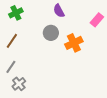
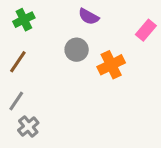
purple semicircle: (59, 11) -> (89, 17), turned -32

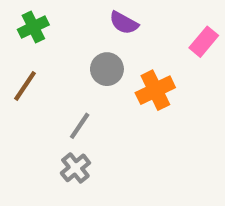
gray line: (16, 101) -> (80, 126), moved
gray cross: (28, 127) -> (75, 168), moved

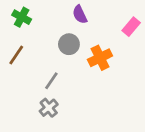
purple semicircle: (124, 23) -> (80, 14), turned 36
green cross: (33, 27) -> (22, 17), turned -36

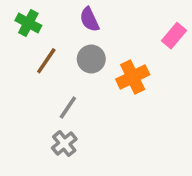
purple semicircle: (80, 14) -> (89, 19), moved
brown line: (16, 55) -> (46, 61), moved

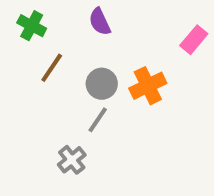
gray circle: (91, 59) -> (102, 84), moved
gray line: (68, 108) -> (98, 120), moved

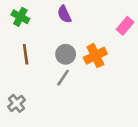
brown line: (52, 68) -> (26, 54), moved, turned -42
gray cross: (72, 160) -> (16, 103), moved

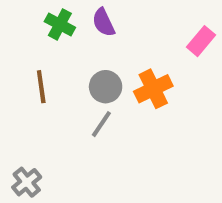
green cross: (20, 17) -> (60, 24), moved
gray cross: (16, 103) -> (27, 182), moved

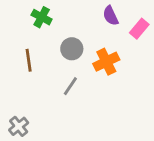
purple semicircle: (103, 22) -> (111, 16), moved
gray circle: (106, 87) -> (72, 49), moved

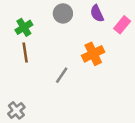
green cross: (42, 17) -> (24, 27), moved, turned 30
gray circle: (72, 49) -> (63, 13), moved

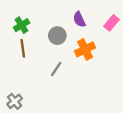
gray circle: (63, 13) -> (57, 36), moved
purple semicircle: (97, 13) -> (79, 19), moved

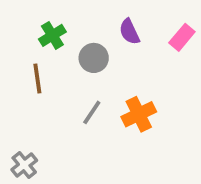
green cross: (22, 25) -> (52, 35), moved
orange cross: (85, 49) -> (139, 114), moved

